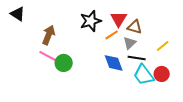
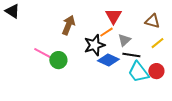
black star: (91, 21) -> (94, 45), moved
brown triangle: (135, 27) -> (152, 21), moved
brown arrow: (49, 35) -> (68, 25), moved
blue diamond: (114, 63) -> (108, 60), turned -45

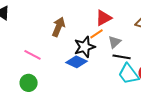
red triangle: (113, 16) -> (104, 18), turned 30
green circle: (58, 60) -> (29, 83), moved
blue diamond: (108, 60) -> (77, 62), moved

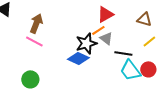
brown arrow: (59, 27) -> (36, 23), moved
gray triangle: (115, 42) -> (106, 38), moved, turned -40
pink line: (33, 55) -> (34, 41), moved

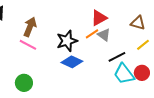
gray triangle: (106, 38) -> (104, 35), moved
black star: (86, 43) -> (67, 41), moved
black line: (123, 53) -> (117, 57), turned -36

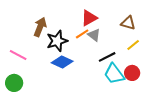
brown arrow: (30, 27) -> (40, 27), moved
pink line: (28, 45) -> (18, 55), moved

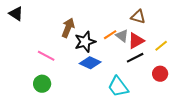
red triangle: (89, 18) -> (136, 41), moved
brown triangle: (128, 23) -> (138, 17), moved
cyan trapezoid: (114, 74) -> (118, 87), moved

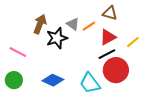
orange line: (110, 35) -> (89, 26), moved
gray triangle: (122, 36) -> (73, 24), moved
blue diamond: (90, 63) -> (53, 80), moved
red circle: (160, 74) -> (116, 70), moved, size x1.6

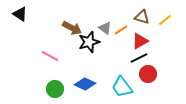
brown arrow: (40, 24) -> (72, 28), turned 96
yellow line: (133, 42) -> (165, 20), moved
red circle: (116, 70) -> (148, 74), size x0.7
green circle: (14, 80) -> (55, 89), moved

